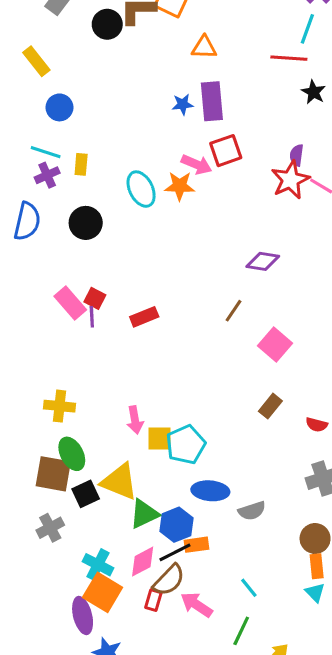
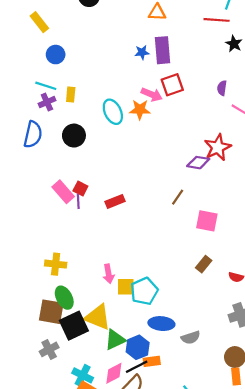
red star: (290, 180) -> (218, 147), moved
pink square: (275, 345) -> (207, 221), turned -30
black square: (86, 494) -> (74, 326), size x1.5

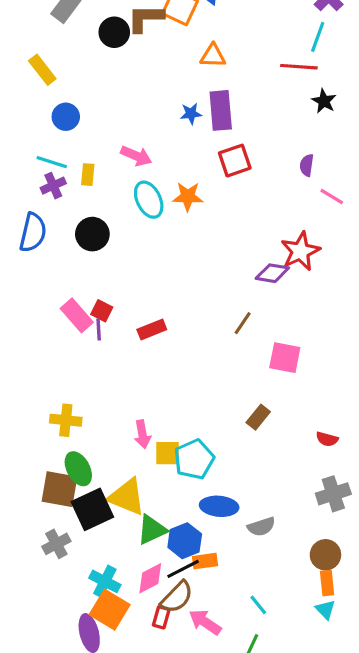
pink arrow: (152, 94) -> (136, 156), moved
brown rectangle: (204, 264) -> (258, 417), moved

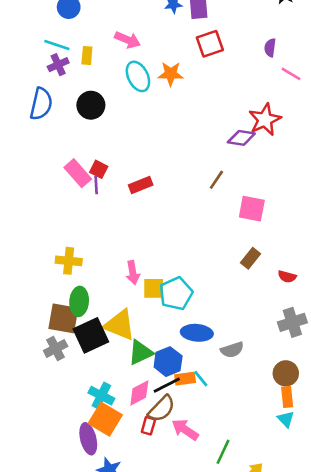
brown rectangle: (258, 417) -> (250, 258), moved
green ellipse: (78, 469) -> (79, 301), turned 32
gray cross: (56, 544) -> (56, 348), moved
cyan line: (258, 605) -> (201, 379), moved

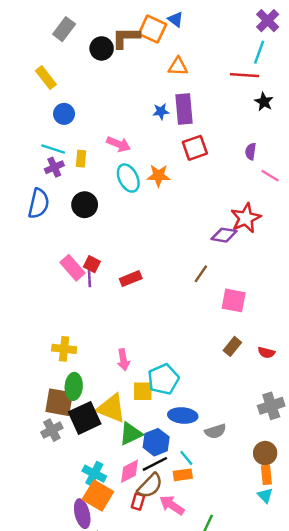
red semicircle: (287, 277) -> (266, 353), moved
yellow square: (154, 288) -> (143, 391), moved
orange rectangle: (185, 379) -> (183, 475), moved

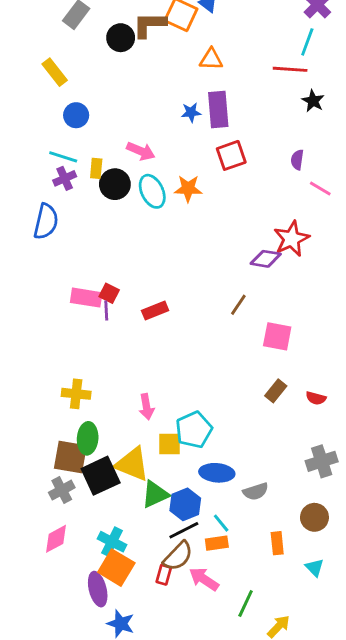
black circle: (85, 205) -> (115, 184), moved
pink rectangle: (73, 268) -> (86, 298), turned -40
pink diamond: (129, 471) -> (56, 539), moved
orange rectangle: (266, 475) -> (277, 543), moved

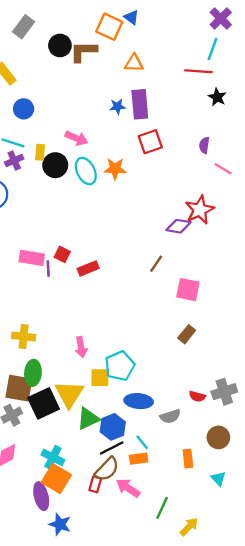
brown L-shape: (149, 25) -> (83, 51), moved
red square: (109, 293) -> (62, 254), moved
red semicircle: (316, 398) -> (197, 396), moved
yellow triangle: (132, 464) -> (69, 394), turned 40

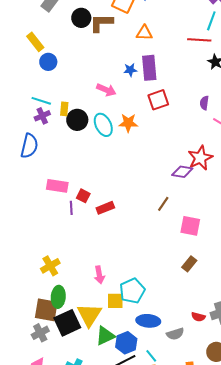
blue circle: (24, 109) -> (48, 62), moved
pink arrow: (76, 138) -> (106, 90), moved
pink rectangle: (32, 258) -> (57, 186), moved
yellow cross: (24, 337) -> (50, 266), turned -36

